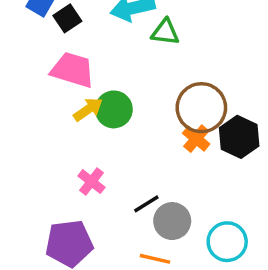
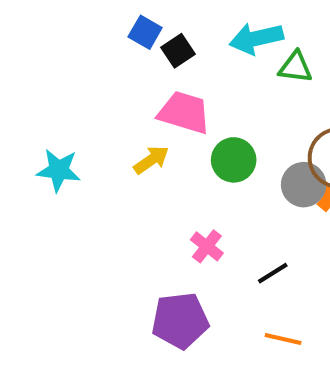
yellow arrow: (88, 109) -> (151, 160), moved
gray circle: (172, 221) -> (304, 185), moved

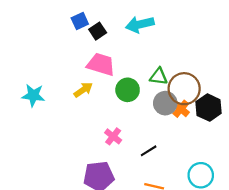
blue square: (145, 32) -> (80, 21), turned 35
green triangle: (295, 67) -> (159, 77), moved

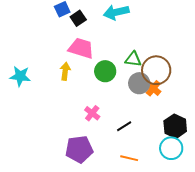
yellow arrow: (83, 90) -> (65, 71), turned -48
black hexagon: (209, 108) -> (175, 126), moved

